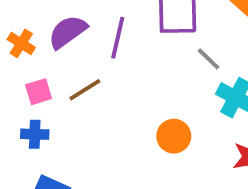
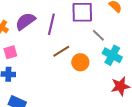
brown line: (85, 90) -> (61, 51), moved
orange circle: (174, 136) -> (80, 62), moved

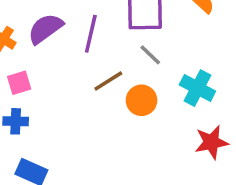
gray line: (98, 35) -> (150, 55), moved

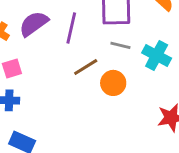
gray line: (150, 55) -> (120, 45), turned -30
cyan cross: (197, 88) -> (157, 55), moved

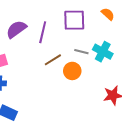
gray line: (120, 45) -> (81, 52), moved

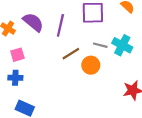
purple semicircle: (16, 29) -> (33, 22), turned 75

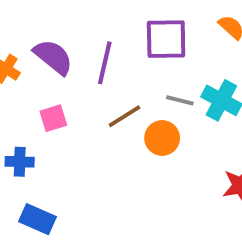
pink square: (17, 55) -> (53, 118), moved

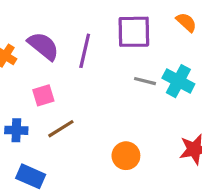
brown line: (125, 116) -> (61, 129), moved
orange circle: (162, 138) -> (126, 156), moved

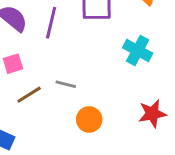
gray line: (145, 81) -> (66, 84), moved

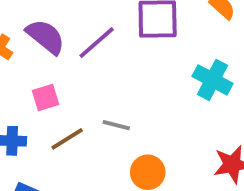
purple line: (51, 23) -> (97, 43), turned 36

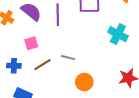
purple line: (97, 43) -> (58, 15), turned -50

